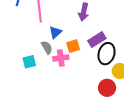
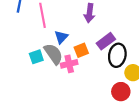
gray semicircle: (47, 48) -> (53, 54), size x1.5
cyan square: (29, 62) -> (36, 57), moved

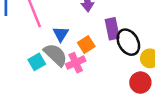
purple rectangle: (106, 41) -> (112, 29), turned -54
black ellipse: (117, 55) -> (128, 42), turned -30

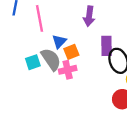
orange square: (86, 44) -> (71, 52), moved

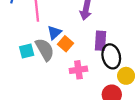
orange square: (71, 52) -> (65, 44), turned -32
pink cross: (68, 70) -> (78, 70), moved

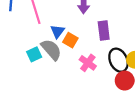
black ellipse: (111, 56) -> (118, 60), moved
pink cross: (78, 70) -> (88, 63), turned -35

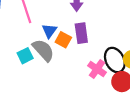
purple rectangle: (104, 31) -> (81, 33), moved
pink cross: (88, 63) -> (97, 69), moved

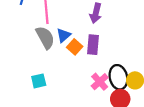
gray semicircle: (43, 50) -> (45, 38), moved
cyan square: (25, 56) -> (39, 81), moved

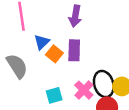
gray semicircle: (45, 38) -> (17, 66), moved
cyan square: (39, 81) -> (54, 95), moved

